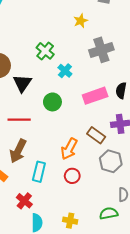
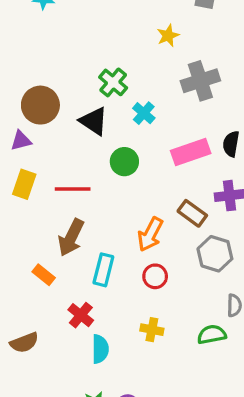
black triangle: (22, 83) -> (94, 121), moved, turned -30
yellow cross: (70, 221) -> (152, 330), moved

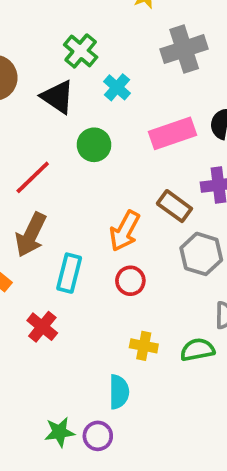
red line: (73, 189) -> (33, 177), turned -44
yellow cross: (152, 330) -> (144, 346), moved
cyan semicircle: (100, 349) -> (119, 392), moved

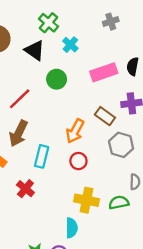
gray cross: (184, 49) -> (111, 22), size x0.6
yellow cross: (144, 346) -> (87, 200), size x1.5

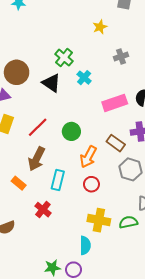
green circle: (57, 79) -> (71, 131), moved

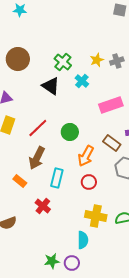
yellow star: (100, 27) -> (97, 60), moved
brown circle: (17, 72) -> (18, 59), moved

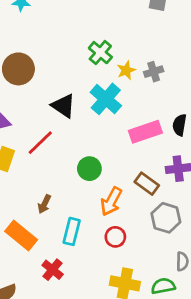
green cross: (63, 62) -> (100, 53), moved
cyan cross: (82, 81) -> (106, 99), size x1.6
red line: (38, 128) -> (40, 143), moved
brown arrow: (37, 158) -> (44, 204), size x0.6
orange rectangle: (20, 181) -> (21, 236), size x1.6

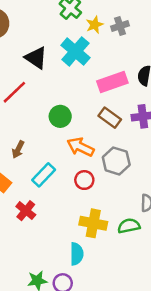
brown rectangle: (147, 184) -> (110, 118), moved
orange arrow: (111, 201) -> (81, 147), turned 88
gray hexagon: (166, 218) -> (116, 161), moved
cyan rectangle: (72, 231) -> (44, 175), turned 30

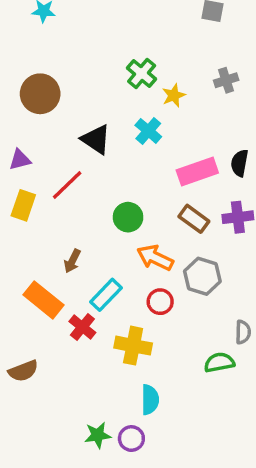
gray cross: (120, 26) -> (226, 80), moved
cyan cross: (75, 51) -> (148, 131), size x0.7
red cross: (26, 211) -> (82, 327), moved
yellow cross: (93, 223) -> (133, 346), moved

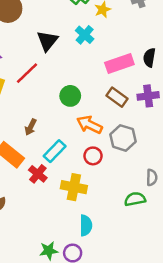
black triangle: (96, 139) -> (47, 41), turned 35

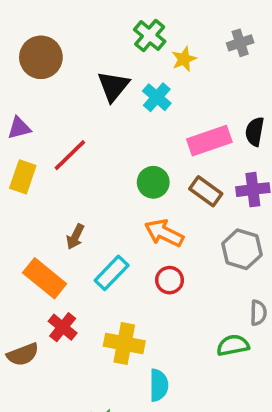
black triangle: (47, 41) -> (113, 86), moved
green circle: (70, 96) -> (153, 182), moved
gray hexagon: (123, 138) -> (242, 249), moved
red cross: (38, 174) -> (63, 327), moved
yellow cross: (74, 187) -> (124, 344), moved

